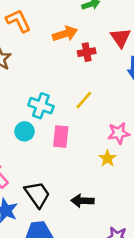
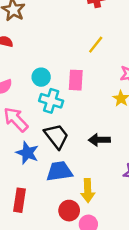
cyan cross: (41, 106) -> (51, 101), moved

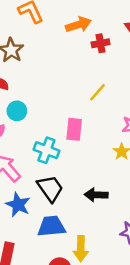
cyan circle: (41, 77) -> (17, 111), moved

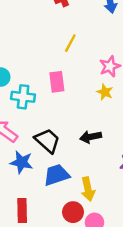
cyan cross: (46, 150) -> (23, 97), moved

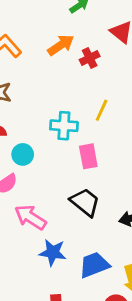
cyan cross: (23, 97) -> (64, 126), moved
black trapezoid: (47, 141) -> (85, 202), moved

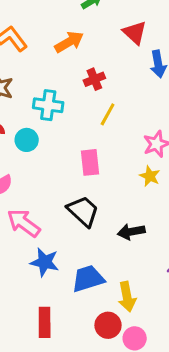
red cross: (90, 58) -> (94, 79), moved
cyan cross: (64, 126) -> (48, 105), moved
cyan circle: (23, 154) -> (27, 140), moved

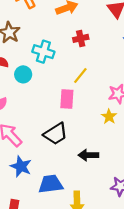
yellow line: (108, 114) -> (80, 76), moved
black trapezoid: (83, 211) -> (56, 134), turned 95

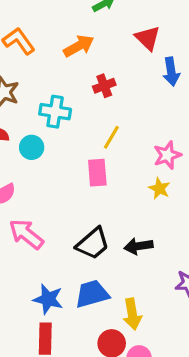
black trapezoid: (56, 134) -> (93, 244), moved
blue star: (21, 166) -> (48, 299), moved

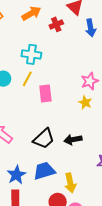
red cross: (104, 86) -> (56, 24), moved
cyan cross: (55, 112) -> (31, 54), moved
yellow line: (111, 137) -> (27, 79), moved
blue star: (48, 299) -> (16, 175), turned 30

